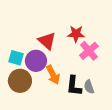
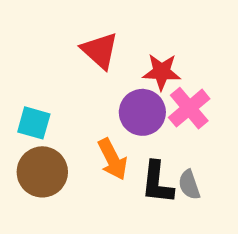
red triangle: (47, 41) -> (100, 51), moved
purple circle: (36, 61) -> (142, 112), moved

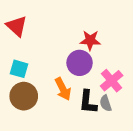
red triangle: (100, 51) -> (17, 26), moved
pink cross: (189, 108) -> (112, 81), moved

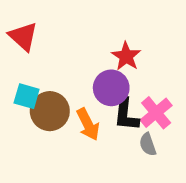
red star: (90, 40) -> (126, 56), turned 30
brown circle: (24, 96) -> (50, 111), moved
black L-shape: (88, 102) -> (126, 114), moved

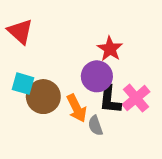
gray semicircle: (148, 144) -> (95, 126), moved

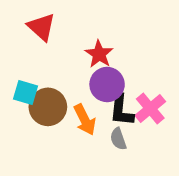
red triangle: (20, 31) -> (41, 27), moved
red star: (110, 49) -> (99, 54), moved
gray semicircle: (95, 126) -> (118, 139), moved

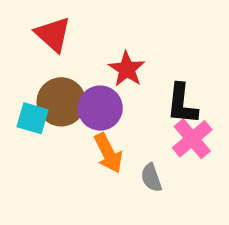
purple circle: (107, 84) -> (100, 108), moved
brown circle: (48, 107) -> (61, 102), moved
black L-shape: (121, 110) -> (182, 104), moved

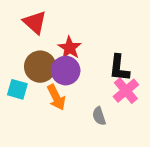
red star: (127, 69) -> (70, 48), moved
cyan square: (33, 118) -> (17, 89), moved
orange arrow: (108, 153) -> (56, 97), moved

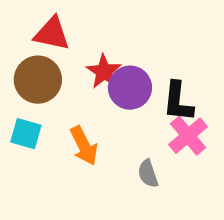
red triangle: (35, 22) -> (52, 34), turned -30
brown circle: (40, 67) -> (38, 80), moved
purple circle: (66, 71) -> (130, 88), moved

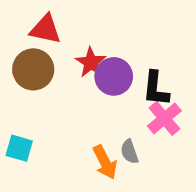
cyan square: (26, 134) -> (19, 148), moved
orange arrow: (84, 146) -> (105, 162), moved

